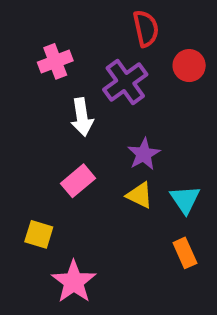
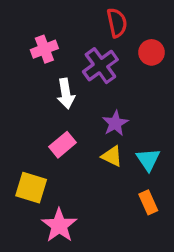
yellow square: (39, 234) -> (31, 188), size x1.4

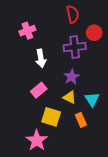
purple cross: (100, 66) -> (75, 47), moved, turned 30
yellow square: (31, 188) -> (51, 117), moved
orange rectangle: (148, 202) -> (81, 120), moved

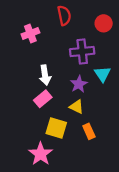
red semicircle: (73, 14) -> (64, 15), moved
red circle: (94, 33) -> (104, 23), moved
white arrow: (41, 58) -> (45, 75), moved
cyan triangle: (92, 99) -> (102, 74), moved

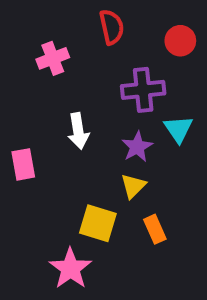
pink rectangle: (43, 99) -> (23, 164), moved, turned -60
yellow triangle: (77, 107) -> (133, 186), turned 49

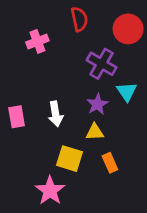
red circle: (180, 41) -> (128, 29), size x1.4
purple cross: (143, 90) -> (102, 64), turned 36
white arrow: (78, 131) -> (56, 114), moved
yellow triangle: (133, 186) -> (95, 132), turned 42

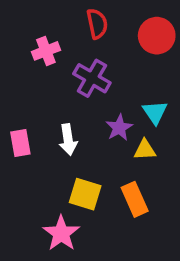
purple cross: (102, 64) -> (92, 78), moved
yellow triangle: (95, 132) -> (145, 150), moved
orange rectangle: (110, 163) -> (135, 199), size x1.4

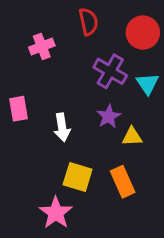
purple cross: (92, 78) -> (110, 71), moved
cyan triangle: (155, 112) -> (147, 84), moved
pink rectangle: (20, 143) -> (19, 109), moved

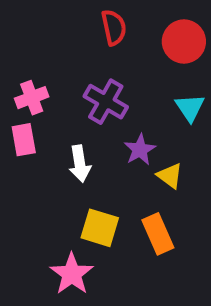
pink cross: (42, 46) -> (32, 98), moved
purple cross: (110, 71) -> (106, 102), moved
yellow triangle: (132, 137) -> (170, 176), turned 40

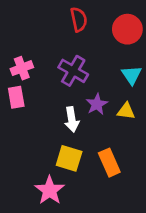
white arrow: (80, 164) -> (72, 119), moved
yellow triangle: (170, 176) -> (126, 111), moved, turned -30

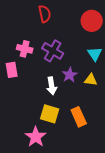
red semicircle: (79, 19) -> (45, 14), moved
pink cross: (22, 68) -> (25, 49), moved, turned 35

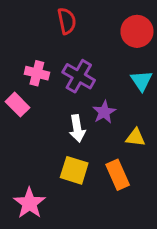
pink rectangle: (12, 70) -> (17, 105), turned -35
yellow triangle: (91, 80) -> (135, 137), moved
pink star: (36, 137) -> (29, 203), moved

